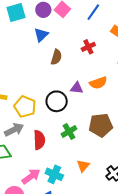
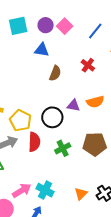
blue triangle: (41, 35) -> (42, 50), turned 49
red cross: (88, 47) -> (88, 65), turned -32
red semicircle: (39, 140) -> (34, 142), moved
orange triangle: (83, 166) -> (81, 194), moved

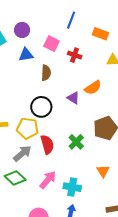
pink square: (65, 26) -> (51, 44), moved
purple triangle: (73, 105) -> (73, 98), turned 40
black circle: (52, 117) -> (41, 107), moved
pink arrow: (22, 190) -> (48, 180), moved
orange triangle: (81, 194) -> (103, 171), moved

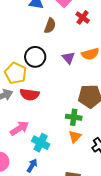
green cross: (76, 142) -> (74, 117), moved, turned 35
red semicircle: (47, 144) -> (30, 94), turned 96

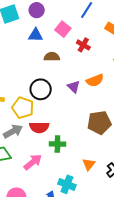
brown semicircle: (50, 26) -> (52, 57), turned -105
green cross: (74, 117) -> (57, 144), moved
cyan cross: (41, 143) -> (67, 184), moved

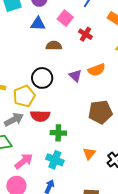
yellow pentagon: (23, 108) -> (24, 96), turned 30
pink arrow: (33, 162) -> (24, 161), moved
cyan cross: (67, 184) -> (55, 160), moved

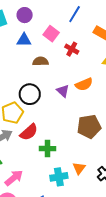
red semicircle: (40, 116) -> (29, 132), turned -42
cyan cross: (55, 160) -> (59, 177), moved, turned -30

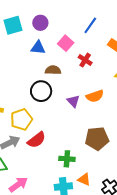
black circle: (30, 94) -> (41, 91), moved
green cross: (48, 149) -> (67, 159), moved
orange triangle: (79, 168) -> (84, 179), turned -48

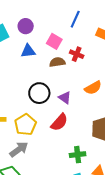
brown semicircle: (53, 70) -> (57, 62), moved
purple triangle: (73, 101) -> (65, 98), moved
red semicircle: (37, 140) -> (59, 122), moved

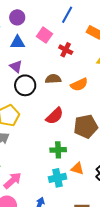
brown semicircle: (57, 62) -> (53, 79), moved
purple triangle: (65, 98) -> (16, 66), moved
red semicircle: (59, 122) -> (55, 116), moved

